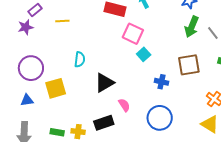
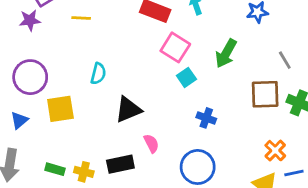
green arrow: (192, 27) -> (226, 53), moved
brown square: (189, 65) -> (265, 94), moved
blue triangle: (27, 100) -> (19, 120), turned -40

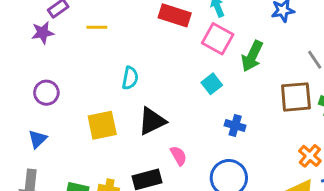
pink square: (175, 47) -> (218, 39), moved
cyan semicircle: (98, 74) -> (130, 78), moved
purple circle: (30, 77) -> (46, 93), size x0.7
yellow square: (60, 109) -> (102, 125), moved

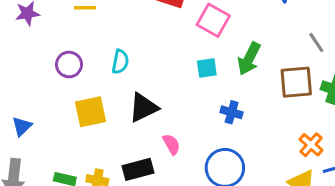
green arrow: (252, 56) -> (249, 59), moved
cyan square: (212, 84) -> (207, 68), turned 30
purple circle: (46, 93) -> (69, 65), moved

